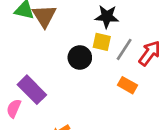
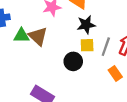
orange rectangle: (128, 85) -> (115, 74), turned 40

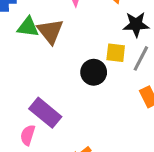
black star: (86, 25) -> (136, 24), moved

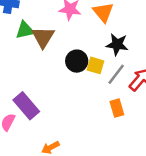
green triangle: (28, 27) -> (25, 30), turned -30
black circle: (94, 72) -> (77, 61), moved

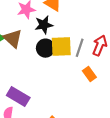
black star: (117, 44) -> (44, 25), moved
yellow square: (95, 65) -> (61, 47), size x1.5

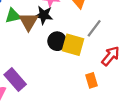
black star: (44, 25) -> (44, 15), moved
gray line: (80, 48) -> (94, 28), moved

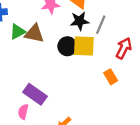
black star: (44, 15) -> (80, 21), moved
brown triangle: (28, 21) -> (34, 34), turned -36

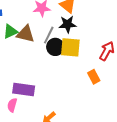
gray line: (101, 25) -> (49, 35), moved
purple rectangle: (35, 94) -> (24, 89), turned -30

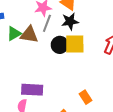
gray line: (49, 35) -> (47, 23), moved
orange rectangle: (94, 77) -> (86, 97), moved

